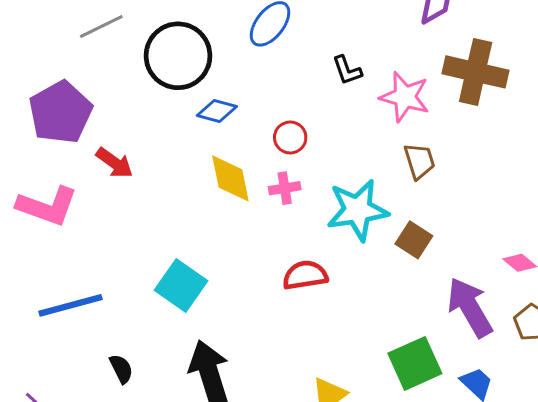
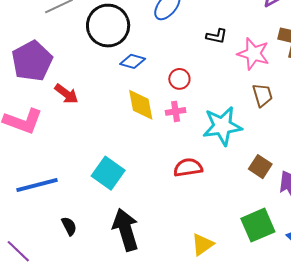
black L-shape: (347, 70) -> (217, 36), turned -60
brown square: (414, 240) -> (260, 167), moved

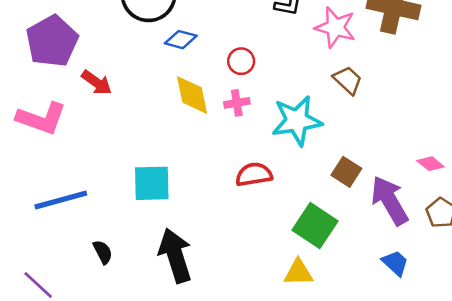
brown trapezoid: (262, 95) -> (348, 80), turned -30
cyan square: (108, 173) -> (152, 183), turned -36
green square: (258, 225) -> (315, 226), moved, turned -32
yellow triangle: (202, 244) -> (298, 273), moved, turned 35

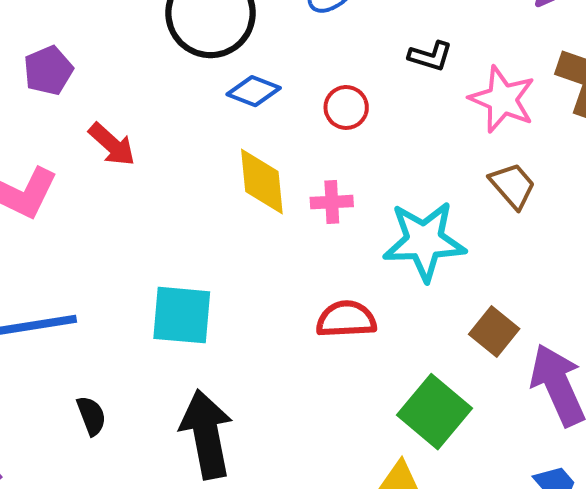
purple pentagon: (52, 41) -> (48, 71), size x0.6
red circle: (241, 61) -> (346, 107), moved

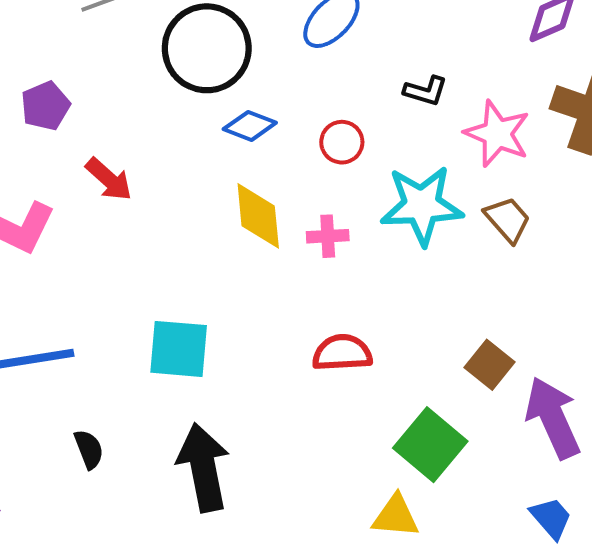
cyan star: (424, 241) -> (422, 205), moved

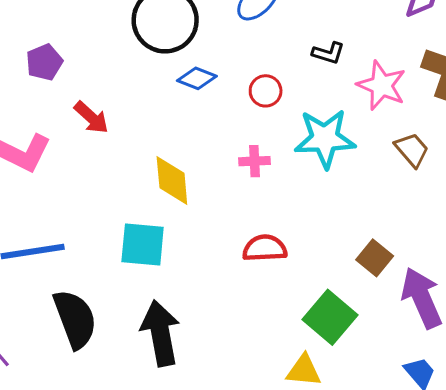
yellow diamond: (258, 216) -> (172, 181), moved
brown trapezoid: (508, 220) -> (412, 150), moved
black semicircle: (89, 449) -> (75, 319), size x2.0

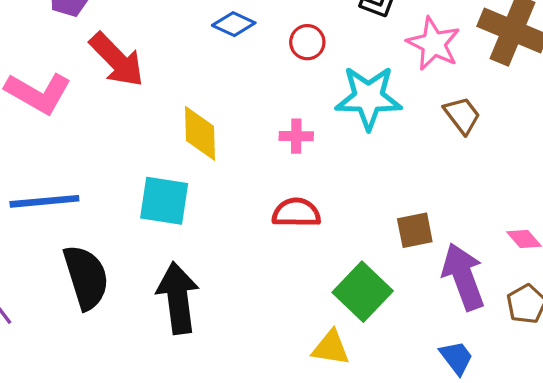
red arrow: (91, 118) -> (117, 60), size x1.5
pink cross: (254, 161) -> (296, 136), moved
brown square: (375, 258) -> (415, 230), turned 36

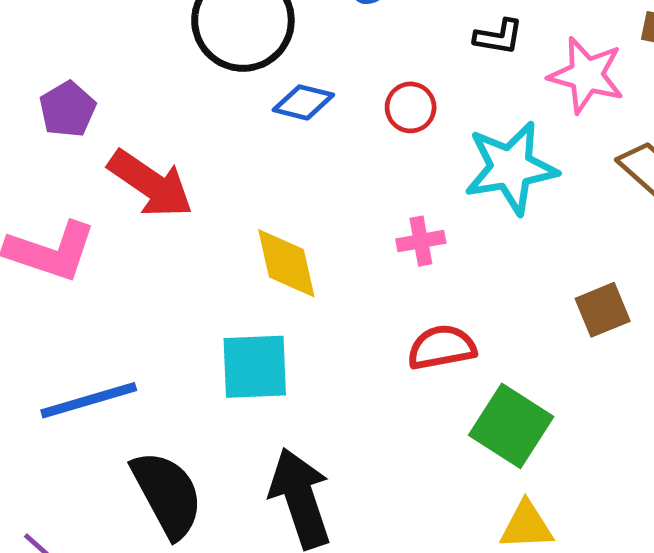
brown square: (415, 230) -> (603, 310), moved
green square: (363, 292) -> (511, 426), moved

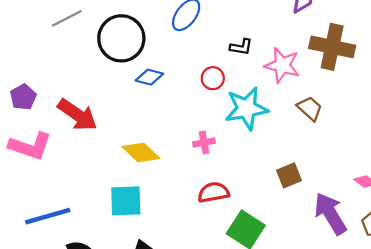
red circle: (411, 107) -> (213, 78), moved
purple pentagon: (67, 109) -> (23, 97), moved
yellow diamond: (286, 263) -> (141, 152), turned -33

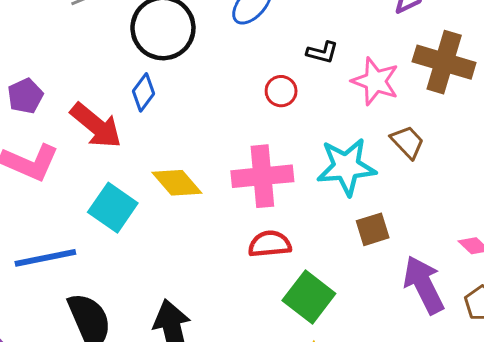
blue diamond: (149, 77) -> (143, 92), moved, turned -72
cyan star: (246, 108) -> (346, 167), moved
pink cross: (204, 143) -> (262, 176), size x2.0
cyan square: (126, 201) -> (113, 208), moved, turned 32

